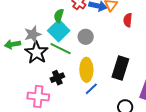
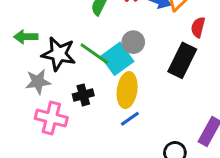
cyan square: (59, 31) -> (117, 59), moved
gray star: (33, 34) -> (38, 82), moved
black star: (37, 52) -> (59, 54), turned -30
black rectangle: (120, 68) -> (182, 60), moved

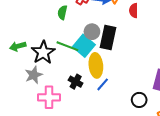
black star: (59, 54) -> (43, 52), turned -30
black rectangle: (182, 60) -> (108, 38), moved
black cross: (83, 95) -> (76, 82), moved, turned -32

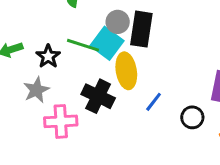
black star: (43, 52) -> (48, 56), size x0.7
black cross: (76, 82) -> (98, 96), size x1.5
blue line: (103, 84) -> (154, 102), moved

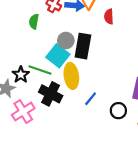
green line: (83, 45) -> (40, 70), moved
black star: (48, 56) -> (21, 75), moved
pink cross: (61, 121) -> (23, 112), turned -30

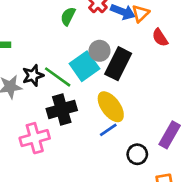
red semicircle: (109, 17) -> (160, 38), turned -48
yellow ellipse: (71, 76) -> (111, 107), moved, turned -45
black cross: (51, 94) -> (62, 109), turned 30
pink cross: (23, 112) -> (35, 138), moved

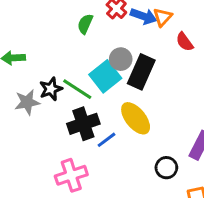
blue line: (108, 130) -> (106, 140), moved
pink cross: (35, 138) -> (71, 175), moved

